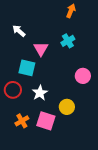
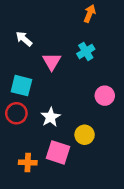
cyan square: (27, 68) -> (21, 86), moved
orange cross: (22, 121) -> (28, 163), moved, turned 32

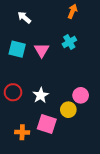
white arrow: (24, 39) -> (24, 17), moved
cyan square: (21, 86) -> (17, 49), moved
pink circle: (105, 96) -> (81, 95), moved

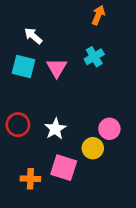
white arrow: (24, 17) -> (33, 36), moved

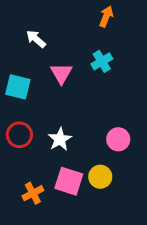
cyan square: (23, 66) -> (18, 87), moved
yellow circle: (93, 148) -> (100, 177), moved
orange cross: (30, 179) -> (33, 193), turned -30

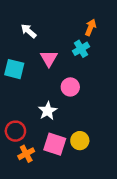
orange arrow: (106, 16) -> (91, 27), moved
red circle: (19, 135) -> (15, 131), moved
pink circle: (118, 139) -> (70, 87), moved

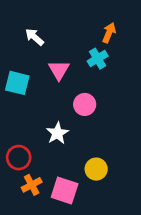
pink square: (55, 144) -> (65, 191), moved

